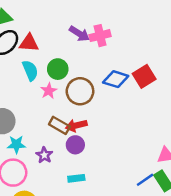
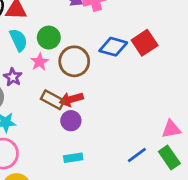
purple star: (44, 155) -> (13, 77), moved
blue line: (145, 180) -> (137, 155), moved

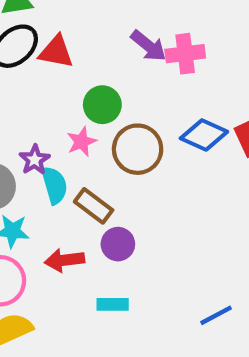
cyan semicircle: (18, 40) -> (54, 185), moved
red arrow: (71, 99) -> (64, 260), moved

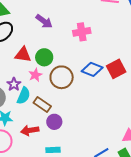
purple arrow: (148, 46) -> (44, 21), moved
red triangle: (56, 52) -> (23, 55), moved
cyan semicircle: (54, 185) -> (24, 96), turned 42

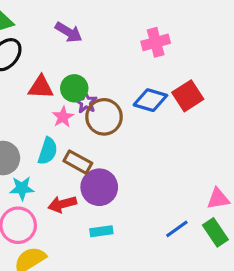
pink cross: (82, 32) -> (156, 42), moved
purple star: (14, 84) -> (86, 102), moved
purple circle: (54, 122) -> (99, 187), size x1.5

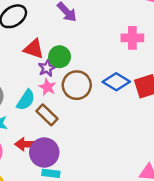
purple star: (86, 102) -> (47, 68), moved
pink star: (63, 117) -> (47, 87), moved, turned -30
purple circle: (99, 187) -> (44, 153), moved

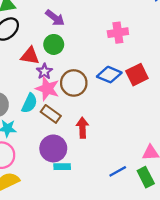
green circle: (60, 57) -> (54, 44), moved
pink star: (47, 87) -> (47, 89), size x1.5
red arrow: (26, 144) -> (82, 128), moved, turned 96

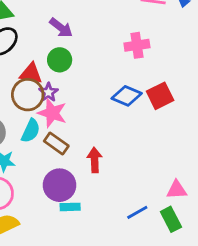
brown circle: (74, 83) -> (28, 95), moved

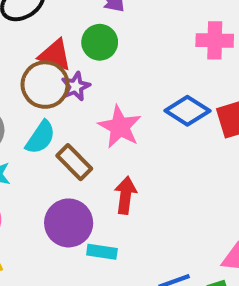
pink star: (52, 113) -> (120, 127), moved
cyan rectangle: (70, 207) -> (102, 252), moved

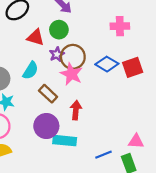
brown circle: (45, 85) -> (73, 57), moved
purple star: (76, 86) -> (57, 54), moved
cyan semicircle: (40, 137) -> (31, 71), moved
cyan rectangle: (102, 252) -> (65, 141), size x1.5

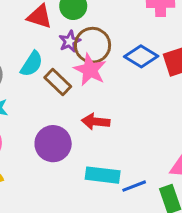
brown rectangle: (48, 94) -> (58, 82), moved
red arrow: (76, 110) -> (96, 122), turned -90
cyan rectangle: (65, 141) -> (103, 175), moved

